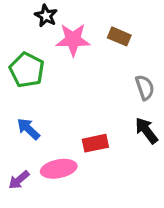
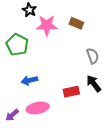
blue arrow: (28, 129) -> (29, 80), moved, turned -56
red rectangle: (95, 143) -> (71, 92), moved

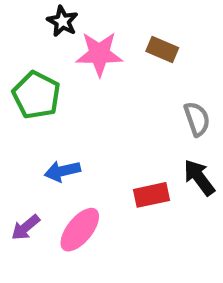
pink ellipse: (38, 108) -> (80, 230), turned -40
purple arrow: (12, 115) -> (26, 227), moved

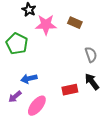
purple arrow: (26, 227) -> (15, 97), moved

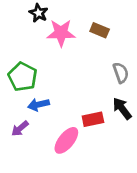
green pentagon: (17, 44) -> (23, 77), moved
pink ellipse: (37, 106) -> (66, 140), moved

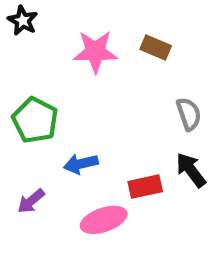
black star: (38, 13) -> (23, 21), moved
blue arrow: (38, 105) -> (81, 164), moved
pink ellipse: (66, 140) -> (104, 220), turned 32

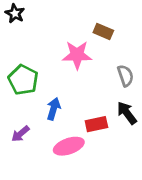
pink star: (95, 52) -> (77, 55), moved
blue arrow: (81, 164) -> (54, 109), turned 120

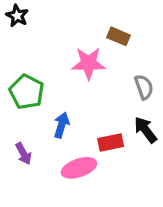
purple arrow: (20, 134) -> (23, 154), turned -78

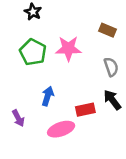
black star: (17, 16) -> (33, 12), moved
brown rectangle: (119, 36) -> (107, 30), moved
green pentagon: (27, 92) -> (33, 52), moved

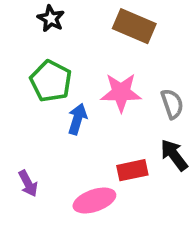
brown rectangle: (107, 30) -> (134, 26), moved, size x1.5
pink star: (68, 48) -> (121, 92), moved
blue arrow: (48, 96) -> (77, 119), moved

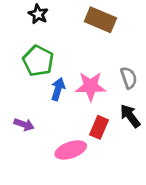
pink star: (121, 92) -> (91, 86), moved
red rectangle: (132, 170) -> (99, 127), turned -55
purple arrow: (28, 183) -> (24, 125), moved, turned -42

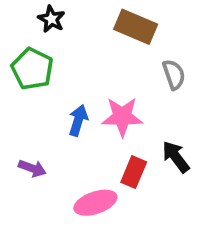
green pentagon: (38, 61) -> (32, 69), moved
gray semicircle: (129, 78) -> (174, 75), moved

